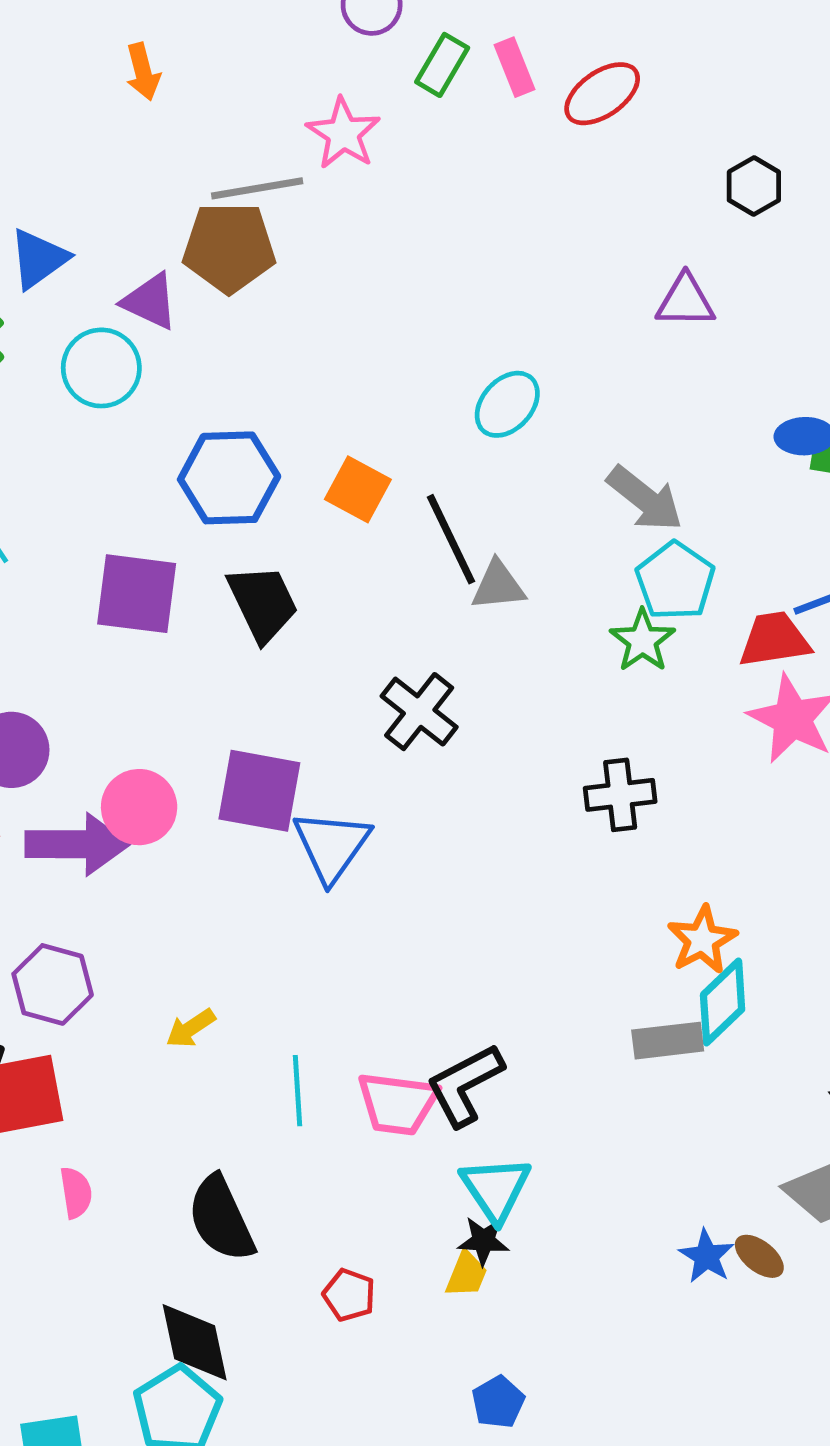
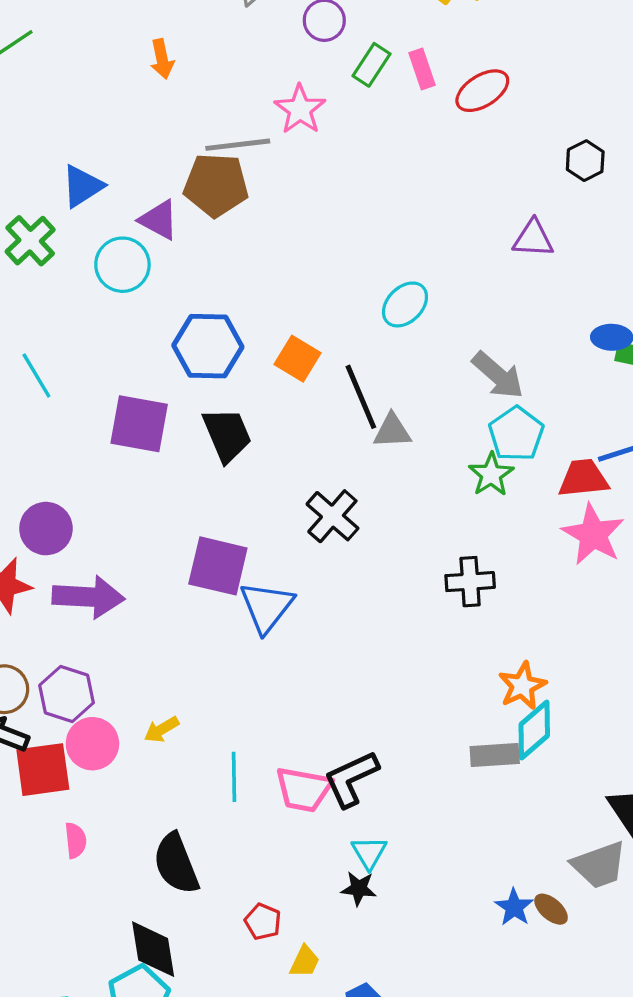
pink circle: (139, 807) -> (92, 744), moved
cyan triangle: (496, 1189) -> (369, 853), size x0.7
yellow trapezoid: (466, 1274) -> (305, 962), moved

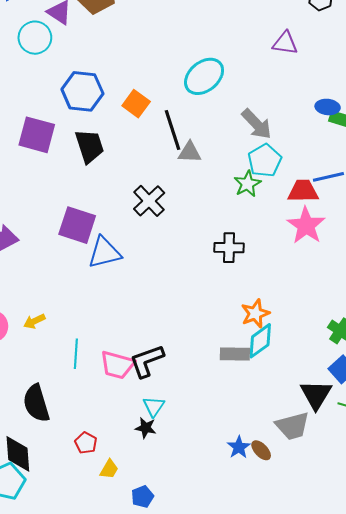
cyan ellipse: (405, 304) -> (204, 76), size x1.4
blue triangle: (267, 607) -> (104, 252), turned 33

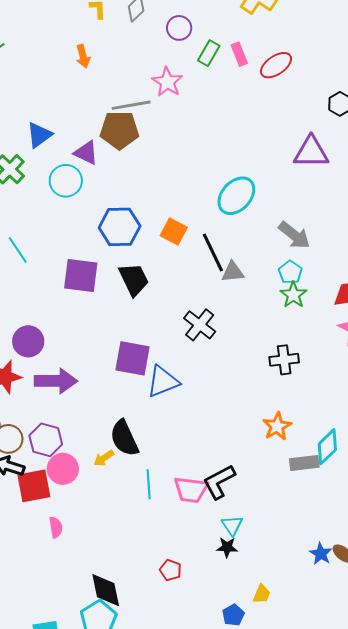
purple triangle: (285, 43) -> (311, 152), size x1.4
cyan pentagon: (265, 161) -> (290, 272), moved, size x0.7
orange star: (255, 314) -> (277, 426), moved
black semicircle: (36, 403) -> (124, 438), moved
yellow trapezoid: (109, 469) -> (262, 594), moved

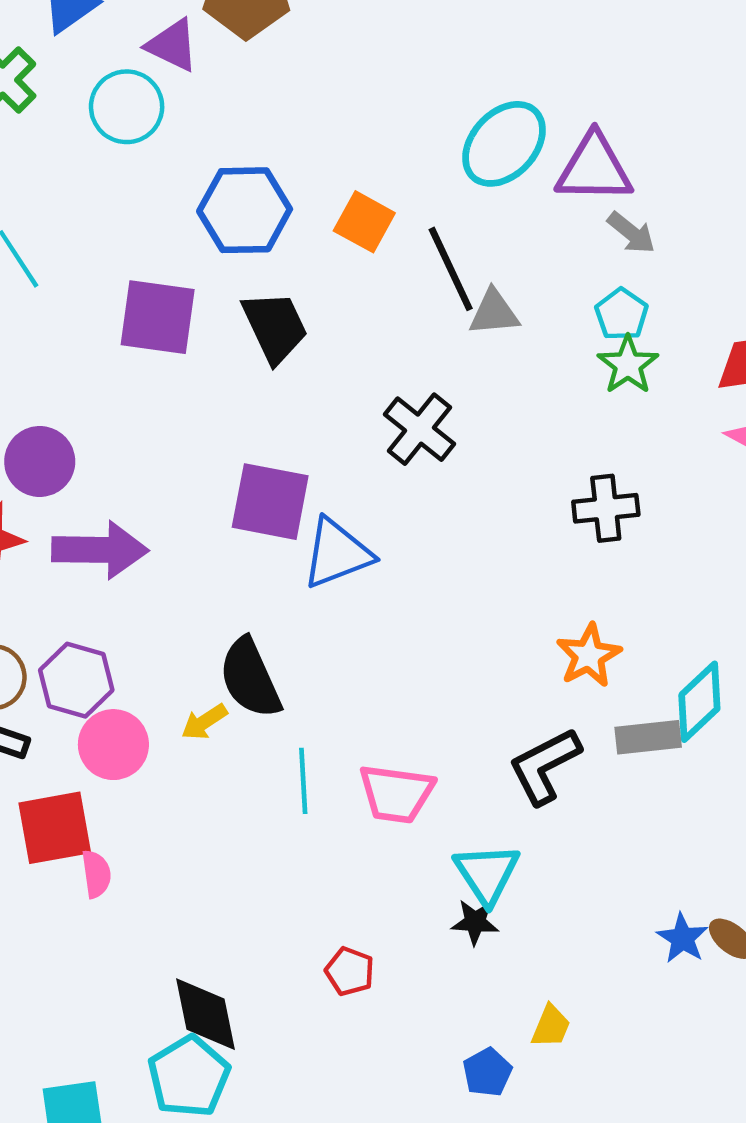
purple triangle: (311, 152) -> (594, 168), moved
gray arrow: (294, 235) -> (631, 233), size x0.7
black L-shape: (219, 482) -> (545, 766), moved
red square: (34, 486) -> (55, 828), moved
cyan triangle: (232, 525) -> (487, 874), size x1.4

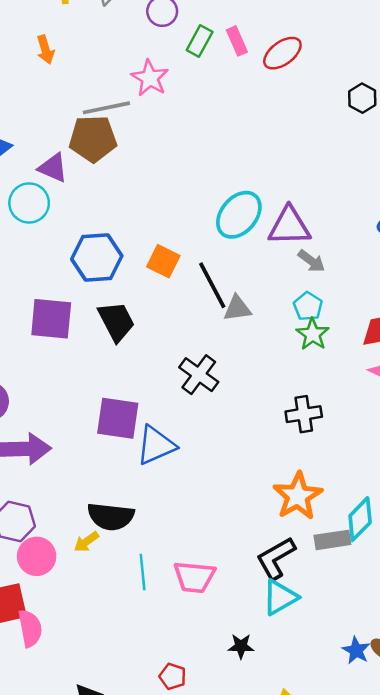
orange star: (589, 655) -> (298, 496), size x1.4
black semicircle: (250, 678) -> (111, 516), turned -57
pink semicircle: (96, 874) -> (30, 628), size x1.4
cyan triangle: (487, 874) -> (280, 597), moved, turned 36

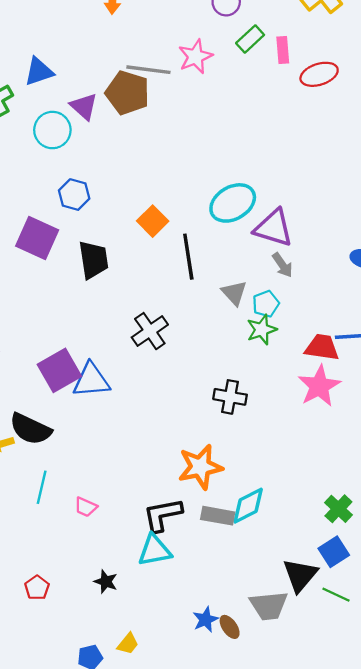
blue hexagon: (97, 257) -> (74, 195), moved, size x0.7
gray triangle: (237, 308) -> (234, 293), moved, turned 36
purple square: (118, 418) -> (59, 370), moved, turned 33
pink trapezoid: (194, 577) -> (86, 507), size x0.6

